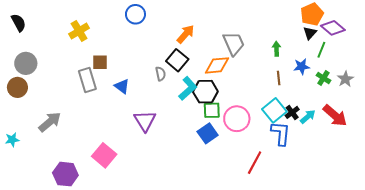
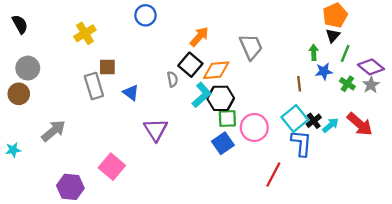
purple diamond: (333, 28) -> (371, 67), moved
green arrow: (276, 49) -> (314, 52), moved
orange diamond: (217, 65) -> (216, 70), moved

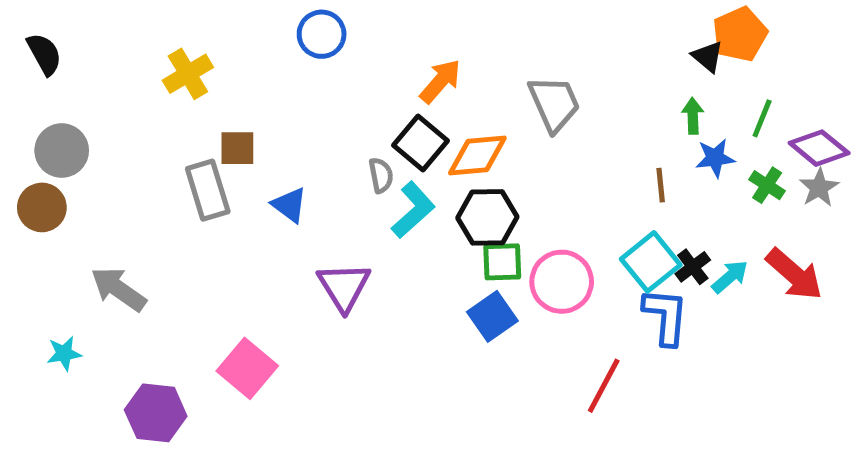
black triangle: (333, 36) -> (708, 56), moved, turned -32
cyan L-shape: (202, 95) -> (413, 210), moved
gray arrow: (54, 131) -> (119, 289), turned -105
cyan star: (13, 150) -> (64, 353), moved

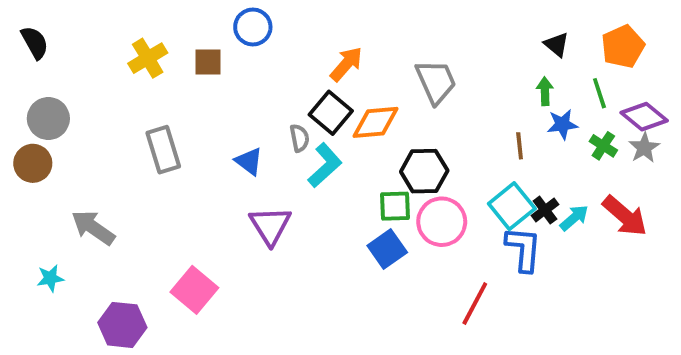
orange pentagon: (740, 34) -> (623, 46), moved
green line: (762, 118) -> (599, 93), turned -40
brown square: (237, 148) -> (208, 62), moved
blue triangle: (289, 205) -> (249, 161), moved
black hexagon: (487, 217) -> (424, 171), moved

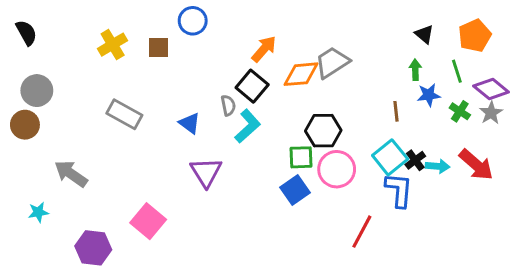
gray trapezoid: (436, 82) -> (332, 62), turned -99
orange diamond: (375, 122) -> (301, 74), moved
gray rectangle: (163, 150) -> (124, 114), turned -44
cyan arrow: (574, 218) -> (438, 166), turned 45

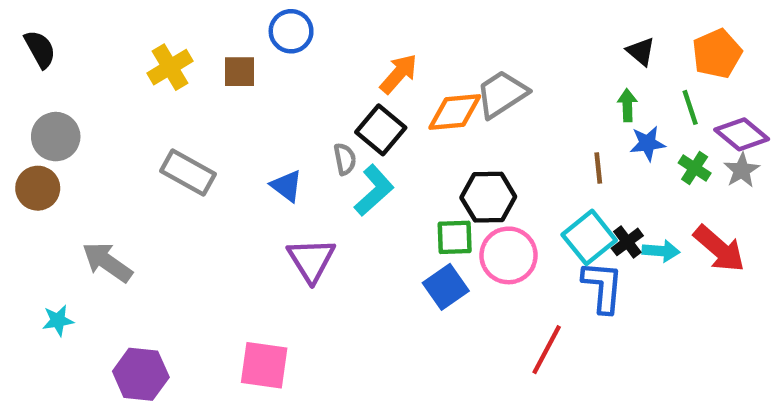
pink square: (148, 221) -> (264, 365), moved, turned -32

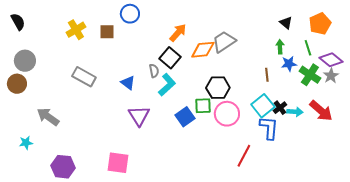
green cross: (695, 168) -> (310, 75), size x1.5
blue square: (446, 287) -> (185, 117), moved

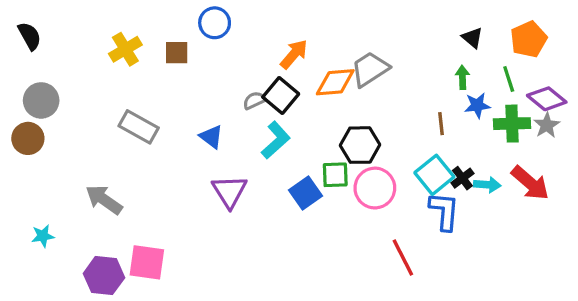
gray semicircle: (154, 71) -> (254, 100), moved, turned -104
green cross: (310, 75) -> (512, 124), turned -35
gray arrow: (48, 117) -> (104, 200), moved
red line: (244, 156) -> (403, 257), turned -55
pink square: (118, 163) -> (147, 262), moved

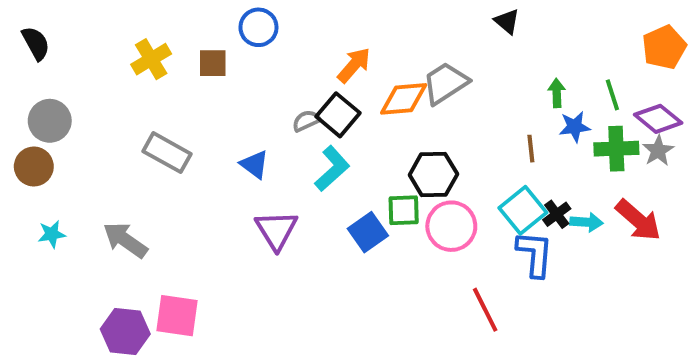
black triangle: (472, 38) -> (507, 21), moved
orange pentagon: (529, 39) -> (664, 47), moved
cyan star: (43, 236) -> (52, 234), moved

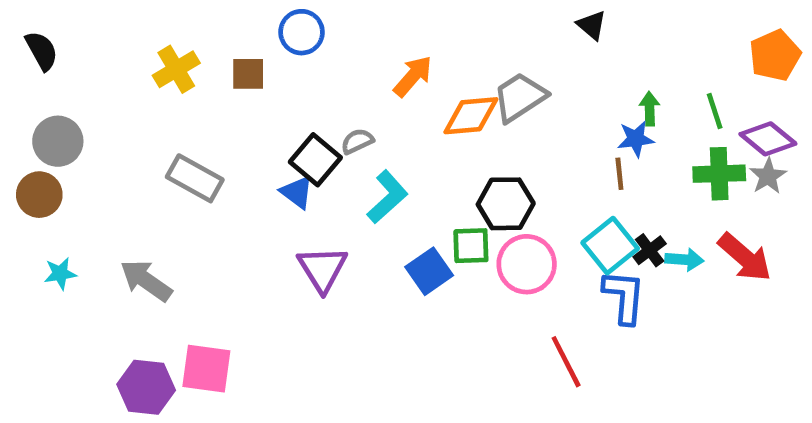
black square: (338, 115) -> (315, 160), moved
blue star: (575, 127) -> (636, 139), moved

